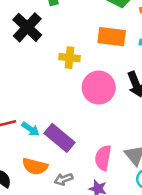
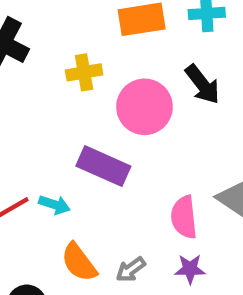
purple rectangle: (59, 138) -> (103, 166), moved
orange semicircle: (35, 166) -> (79, 262), turned 55

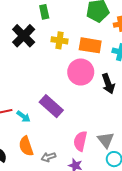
yellow cross: (84, 72) -> (60, 40), moved
pink circle: (144, 107) -> (81, 72), moved

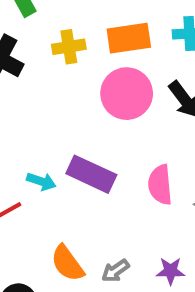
cyan arrow: (23, 116) -> (41, 181), moved
pink semicircle: (80, 141) -> (160, 185), moved

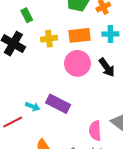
pink semicircle: (160, 185) -> (95, 131), moved

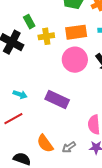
green rectangle: (27, 15) -> (29, 22), moved
cyan arrow: (33, 106) -> (20, 94), moved

